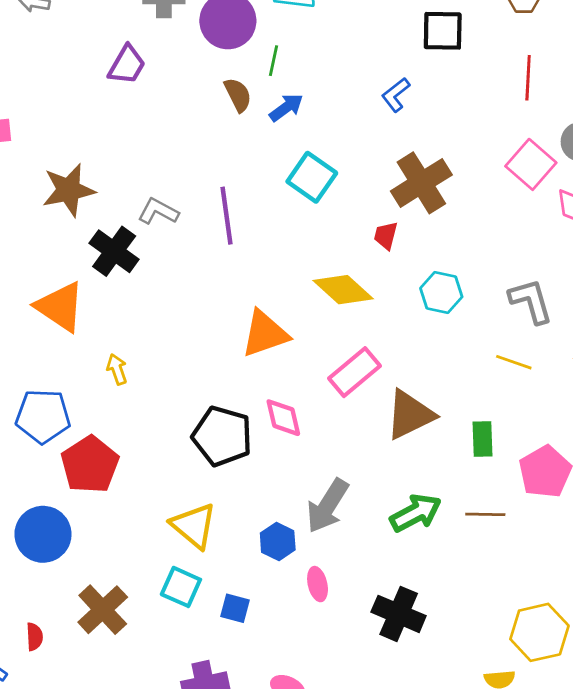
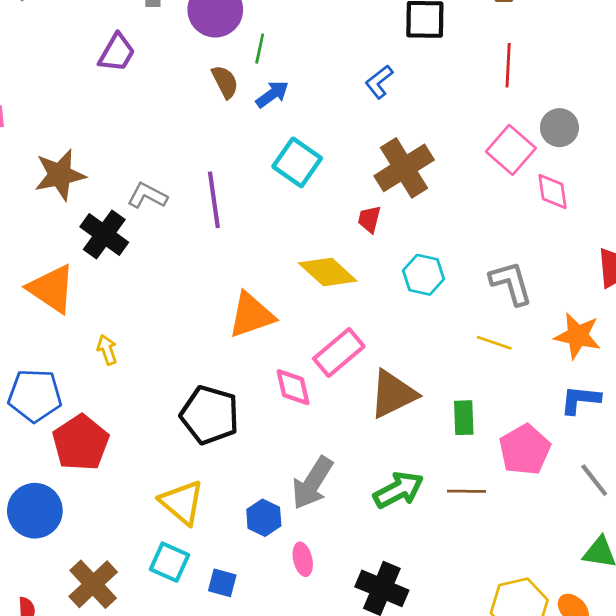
pink diamond: (283, 418) -> (293, 387), moved

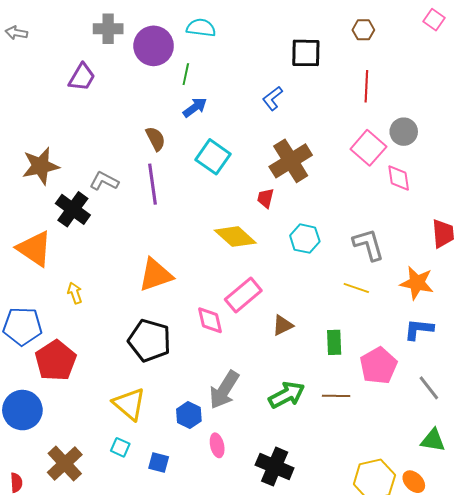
brown semicircle: (225, 82) -> (156, 139), moved
orange triangle: (251, 315) -> (156, 275), moved
brown triangle: (393, 394) -> (283, 325), size x0.6
cyan square: (169, 562) -> (120, 447), size x0.7

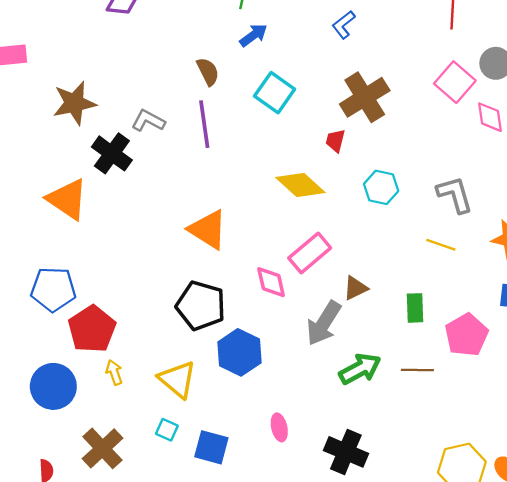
orange triangle: (156, 275) -> (208, 230), turned 51
yellow arrow: (75, 293) -> (114, 372), moved
gray arrow: (224, 390) -> (324, 323), moved
blue hexagon: (189, 415) -> (239, 352), moved, size x1.5
blue square: (159, 462) -> (211, 447), size x1.4

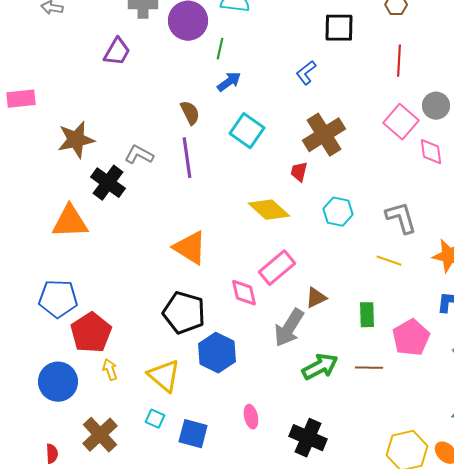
orange triangle: (67, 199) -> (70, 222), turned -36

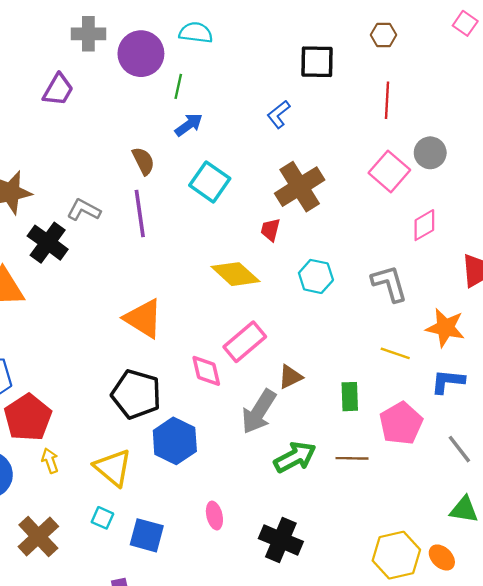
pink diamond: (431, 152) -> (424, 225), moved, turned 68
yellow line: (389, 261) -> (395, 353), moved

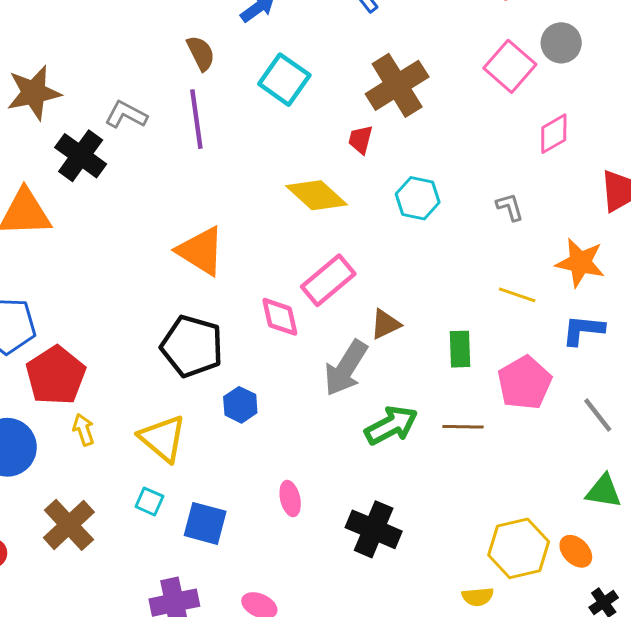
gray L-shape: (389, 283) -> (510, 207), size x0.6
blue hexagon: (175, 441) -> (240, 405), size x0.6

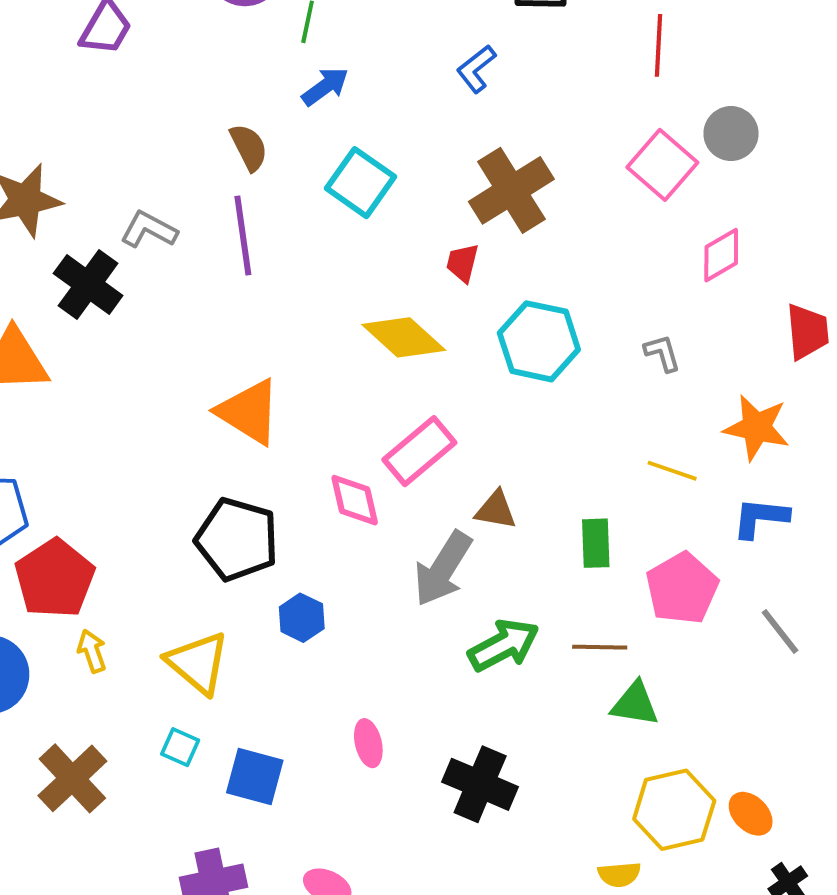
cyan hexagon: (418, 198) -> (539, 341), size x1.4
brown triangle: (385, 324) -> (496, 510), turned 36
green triangle: (604, 491) -> (635, 704), moved

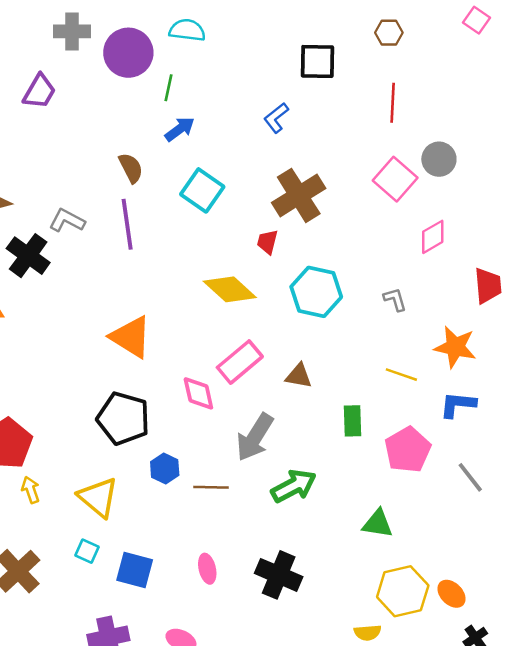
brown triangle: (496, 510) -> (299, 376), moved
brown line: (600, 647) -> (211, 487), moved
pink ellipse: (368, 743) -> (207, 569), moved

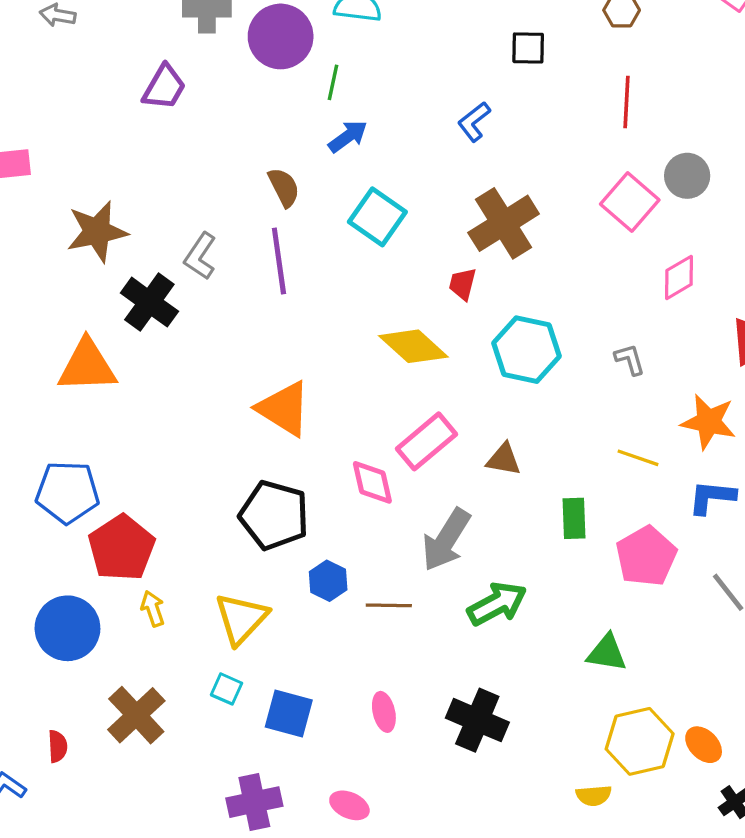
black square: (317, 61) -> (528, 48), size x0.7
gray L-shape: (67, 221) -> (200, 256), turned -84
yellow triangle: (98, 497) -> (241, 618), turned 33

